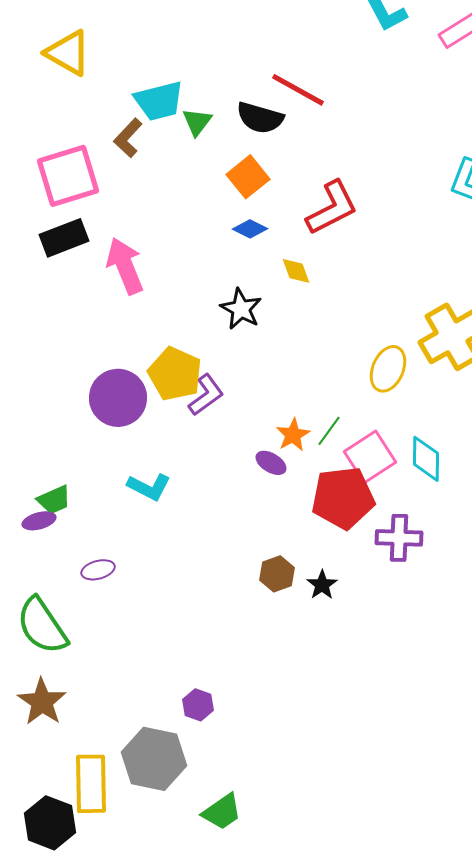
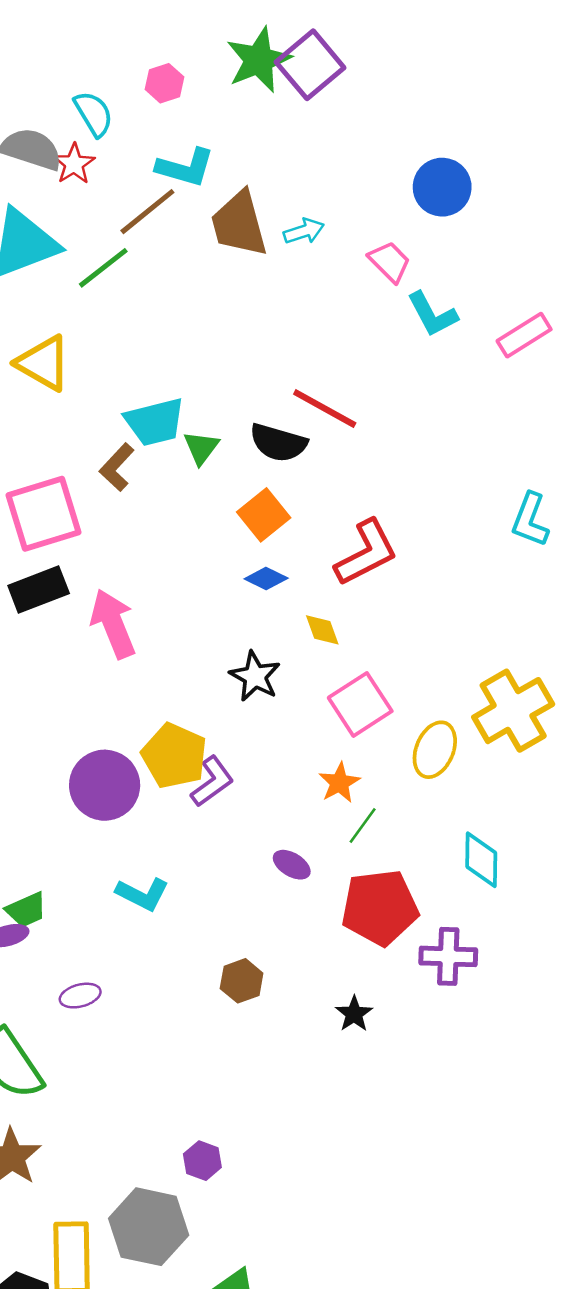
orange star: (293, 435) -> (339, 783), moved
pink square: (370, 457) -> (360, 704), moved
brown hexagon: (277, 574) -> (242, 981), moved

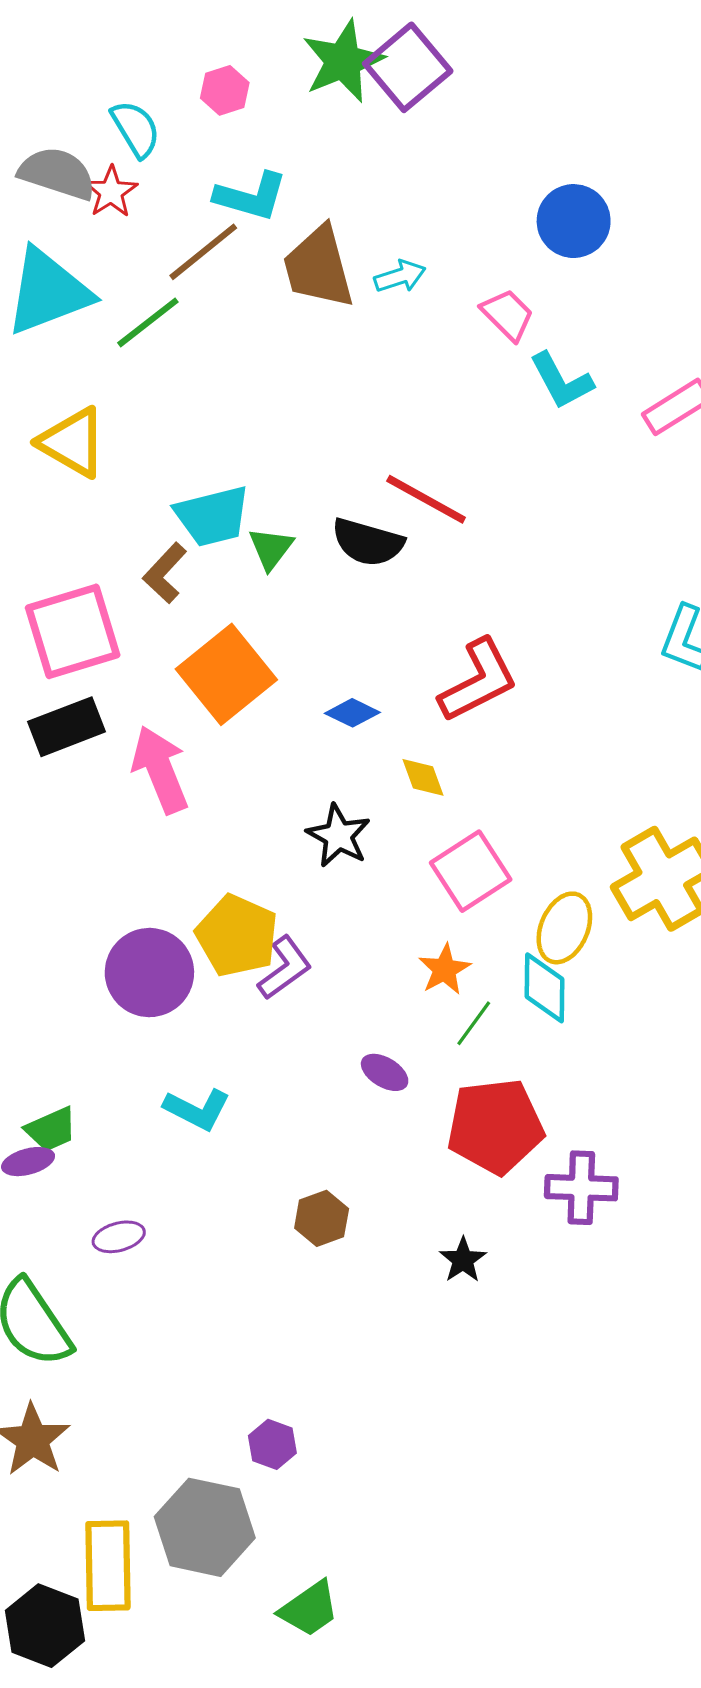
orange square: (264, 515) -> (226, 674), moved, size x1.5
cyan diamond: (481, 860) -> (544, 988), moved

